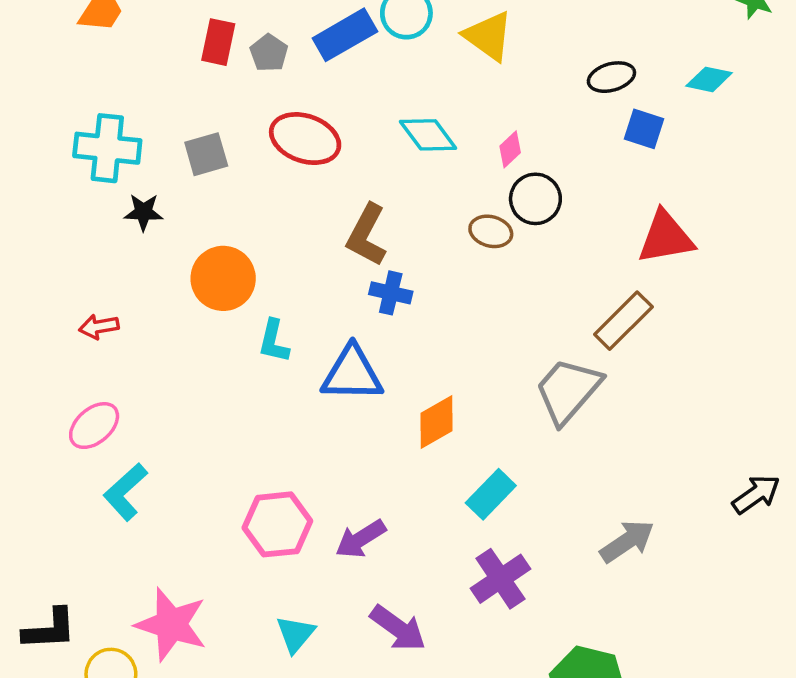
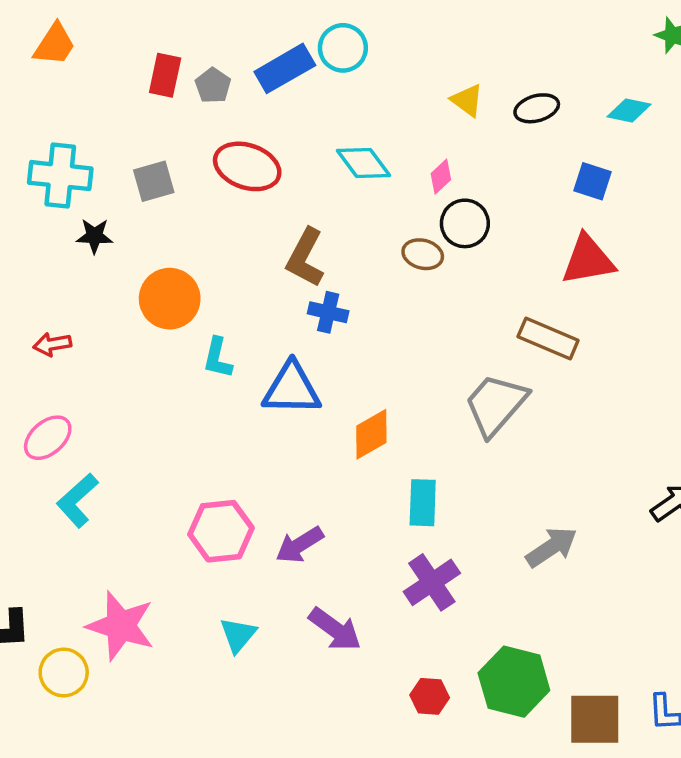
yellow triangle: (488, 36) -> (467, 100), moved, size x0.7
blue square: (644, 129) -> (593, 181), moved
brown rectangle: (623, 321) -> (548, 339), turned 68
cyan rectangle: (491, 494) -> (423, 503), turned -42

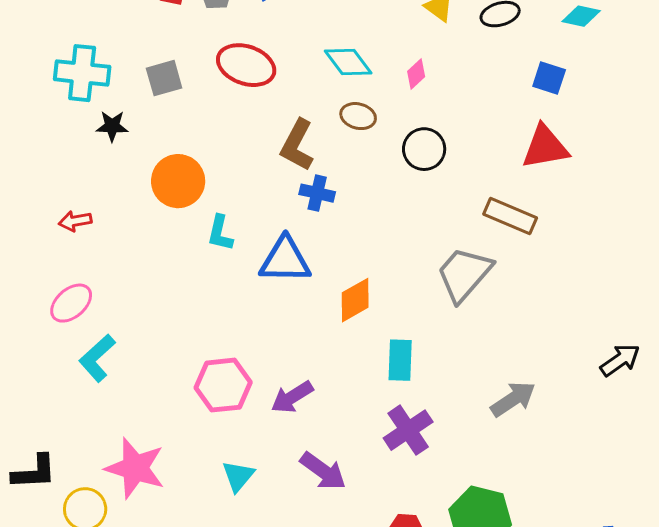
black circle: (465, 223) -> (424, 149), moved
brown ellipse: (423, 254) -> (358, 116), moved

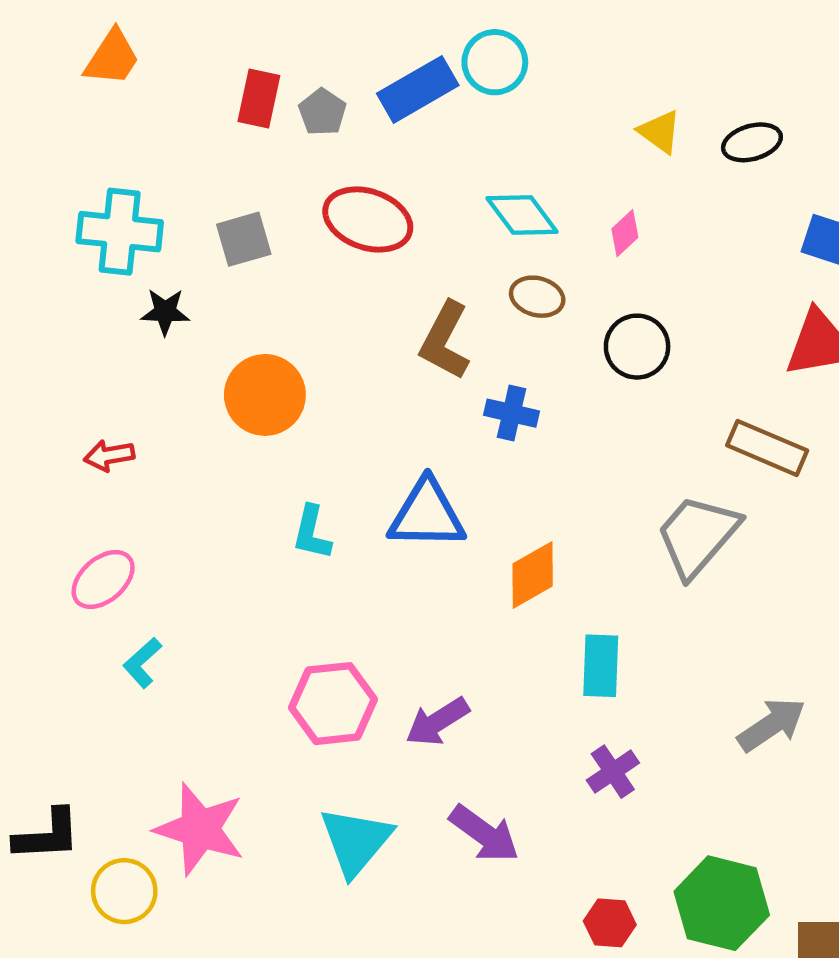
blue cross: (317, 193) -> (511, 413), moved
cyan L-shape: (220, 233) -> (312, 533), moved
cyan L-shape: (97, 358) -> (142, 663), size x0.7
purple cross: (408, 430) -> (613, 772), size x0.7
cyan triangle: (238, 476) -> (356, 841), size x1.5

